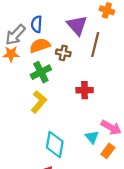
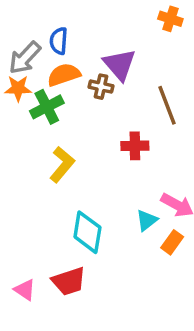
purple triangle: (77, 25) -> (120, 65), moved
brown line: (95, 44) -> (167, 105), moved, turned -35
green cross: (41, 72) -> (47, 107), moved
cyan triangle: (92, 137) -> (147, 220), turned 32

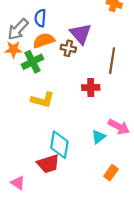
brown line: (167, 105) -> (112, 61), turned 30
yellow L-shape: (62, 164) -> (43, 100), turned 65
orange rectangle: (172, 242) -> (111, 173), moved
red trapezoid: (69, 281) -> (48, 164), moved

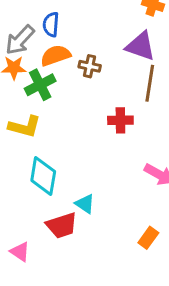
purple triangle: (81, 34) -> (141, 46), moved, turned -30
yellow L-shape: (43, 100) -> (25, 126), moved
cyan triangle: (99, 137) -> (85, 204), moved, turned -48
cyan diamond: (59, 145) -> (43, 176), moved

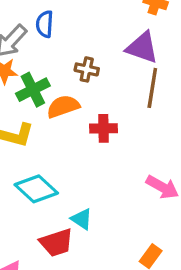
orange semicircle: (56, 55) -> (63, 106), moved
red cross: (120, 120) -> (104, 128), moved
cyan diamond: (43, 176) -> (36, 189), turned -57

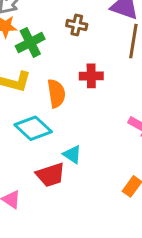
orange semicircle: (63, 106) -> (56, 93), moved, turned 100

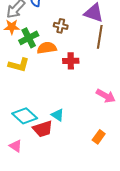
orange semicircle: (56, 93) -> (47, 48), moved, turned -90
cyan diamond: (33, 128) -> (25, 116), moved

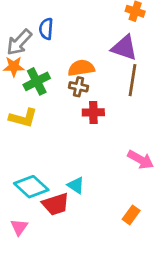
brown cross: (61, 26) -> (78, 87), moved
orange semicircle: (47, 48) -> (81, 68), moved
pink triangle: (16, 146) -> (19, 227), turned 32

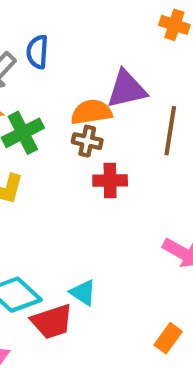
purple triangle: (124, 48) -> (127, 89), moved, turned -32

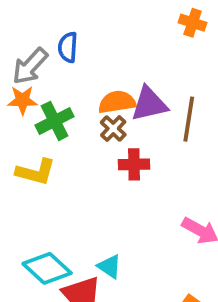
purple triangle: (127, 89) -> (149, 104), moved
brown cross: (87, 141) -> (113, 129), turned 32

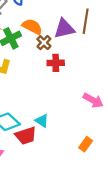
orange semicircle: (117, 102) -> (32, 27), moved, turned 36
brown line: (189, 119) -> (86, 21), moved

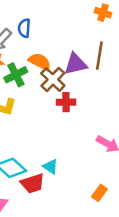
brown cross: (44, 43) -> (53, 79), size x1.5

